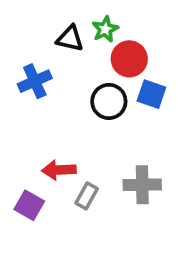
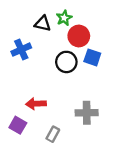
gray rectangle: (87, 196) -> (53, 134), moved

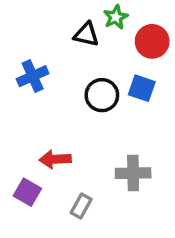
green star: (64, 18) -> (116, 17), moved
black triangle: (43, 24) -> (86, 34), moved
red circle: (79, 36) -> (152, 41), moved

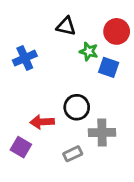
green star: (116, 17) -> (89, 51), moved, turned -30
black circle: (102, 95) -> (77, 107), moved
gray rectangle: (81, 206) -> (73, 154), moved, turned 36

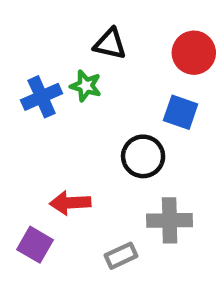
green star: (89, 51) -> (86, 86), moved
black circle: (77, 107) -> (143, 156), moved

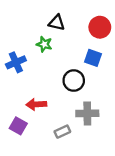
blue cross: (42, 97) -> (16, 62), moved

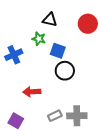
blue square: (93, 58) -> (58, 51), moved
gray cross: (87, 113) -> (77, 116), moved
purple square: (18, 126) -> (16, 121), moved

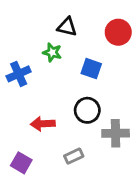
blue square: (58, 51) -> (91, 69), moved
black circle: (65, 71) -> (87, 110), moved
gray cross: (77, 116) -> (116, 133), moved

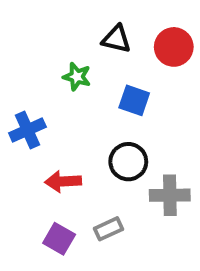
black triangle: (67, 27) -> (116, 39), moved
blue cross: (19, 74) -> (27, 130), moved
purple square: (21, 163) -> (59, 239), moved

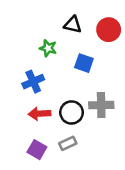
blue cross: (27, 130) -> (33, 82), moved
black circle: (128, 162) -> (72, 112), moved
gray cross: (170, 195) -> (101, 105), moved

